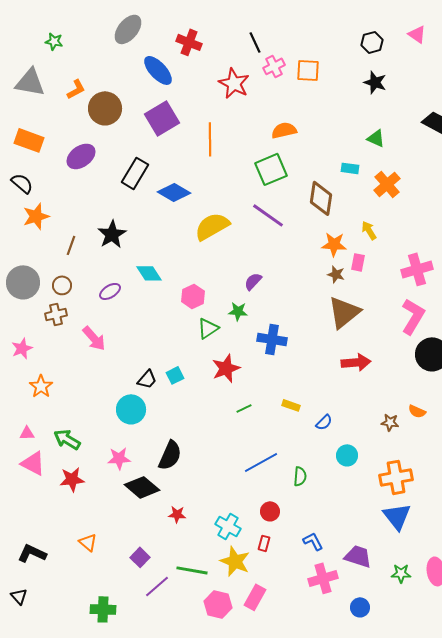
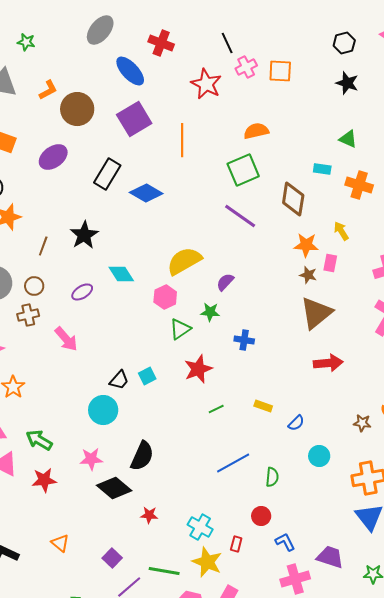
orange cross: (387, 184) -> (359, 185), turned -32
yellow semicircle: (212, 226) -> (184, 261), moved
blue cross: (272, 339) -> (244, 340), size x0.7
red circle: (270, 511) -> (261, 516), moved

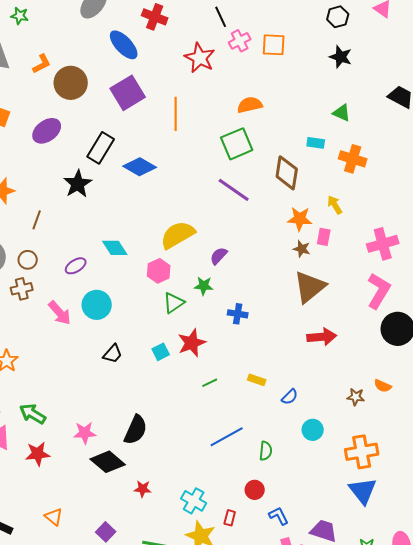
black star: (84, 235) -> (78, 184), moved
cyan square: (147, 376) -> (161, 352), moved
cyan circle: (103, 410) -> (97, 305), moved

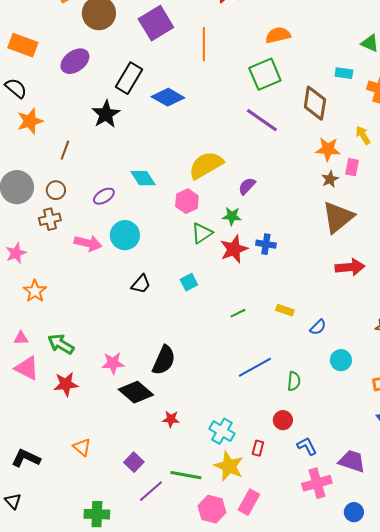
brown star: (302, 249) -> (330, 179), turned 30
pink arrow: (60, 313) -> (88, 243), turned -36
red star: (192, 343) -> (234, 249), moved

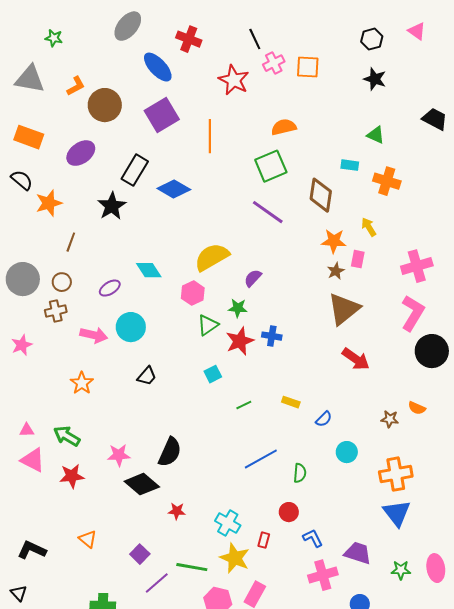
orange star: (30, 121) -> (49, 203), moved
red arrow: (350, 267) -> (356, 359), turned 40
cyan square: (189, 282) -> (213, 374), moved
orange star: (35, 291) -> (82, 383), moved

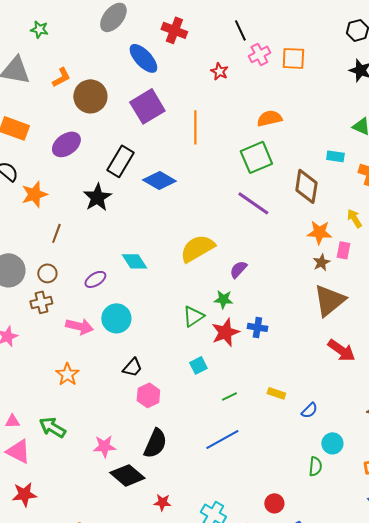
red star: (234, 80) -> (219, 71), size x0.6
pink hexagon: (193, 293) -> (148, 395), moved
blue line: (261, 459) -> (222, 439), moved
green semicircle: (300, 473) -> (315, 466), moved
red star: (72, 476) -> (24, 494), moved

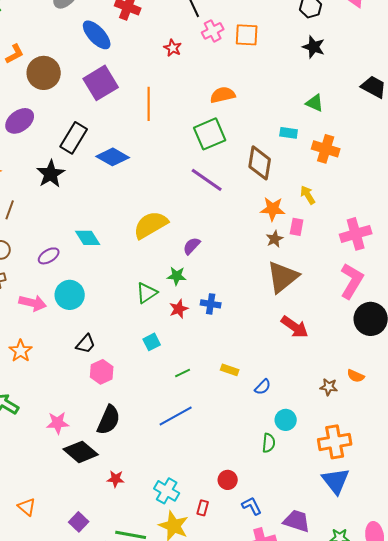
red star: (225, 332) -> (179, 309), size x0.7

